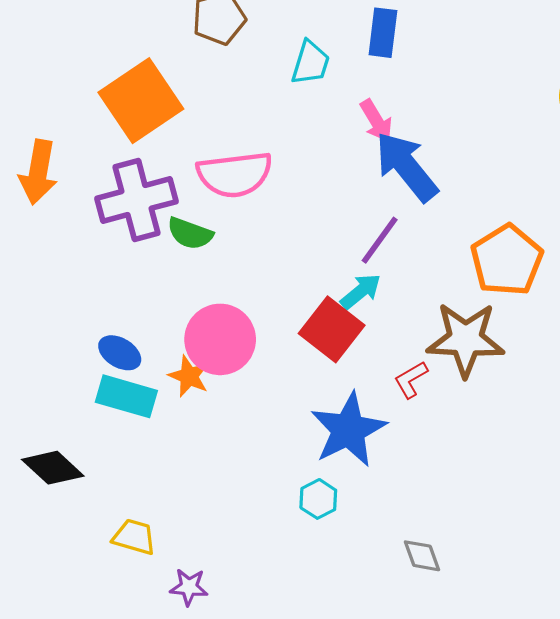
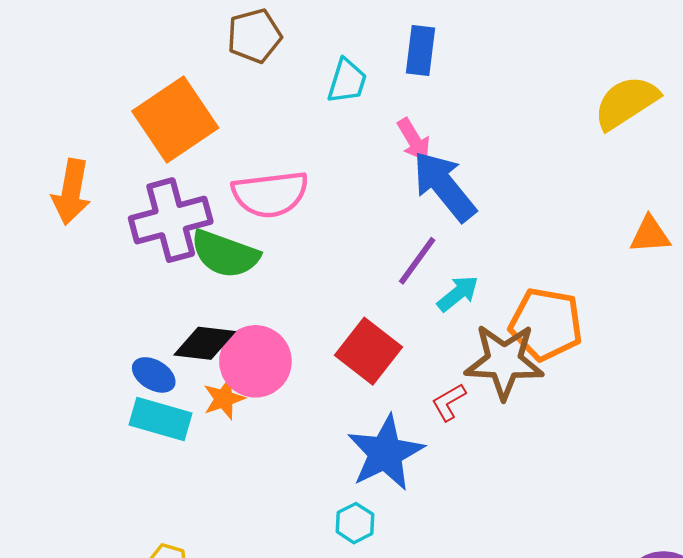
green semicircle: (190, 233) -> (225, 254), size x1.5
orange pentagon: (507, 260) -> (546, 324), moved, turned -30
cyan arrow: (361, 291) -> (458, 294), moved
orange star: (189, 376) -> (224, 399), turned 30
black diamond: (53, 468) -> (205, 343), moved, turned -36

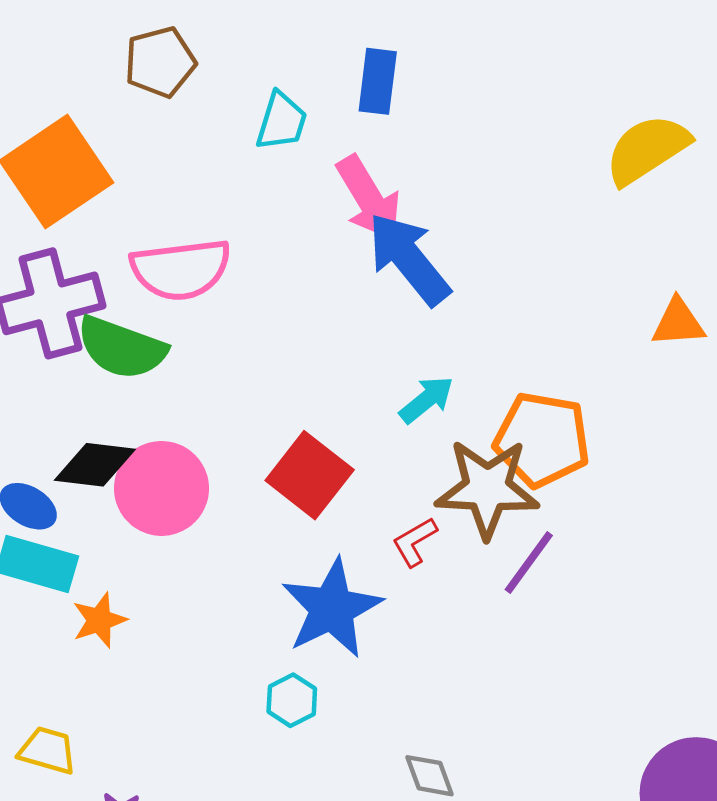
pink arrow: (414, 140) -> (369, 198), size x1.5
purple line: (417, 261) -> (529, 562), moved
orange star: (224, 399) -> (99, 620), moved

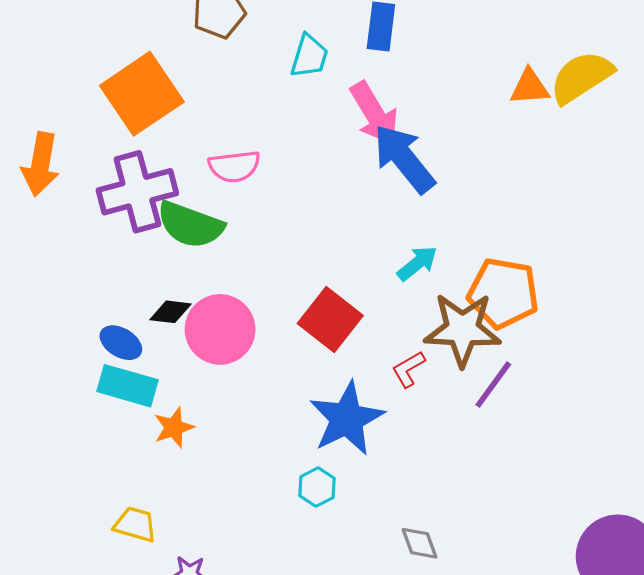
pink semicircle: (181, 269) -> (234, 166), size x0.7
orange triangle: (678, 323) -> (530, 87), moved
black diamond: (95, 465) -> (170, 312), size x0.7

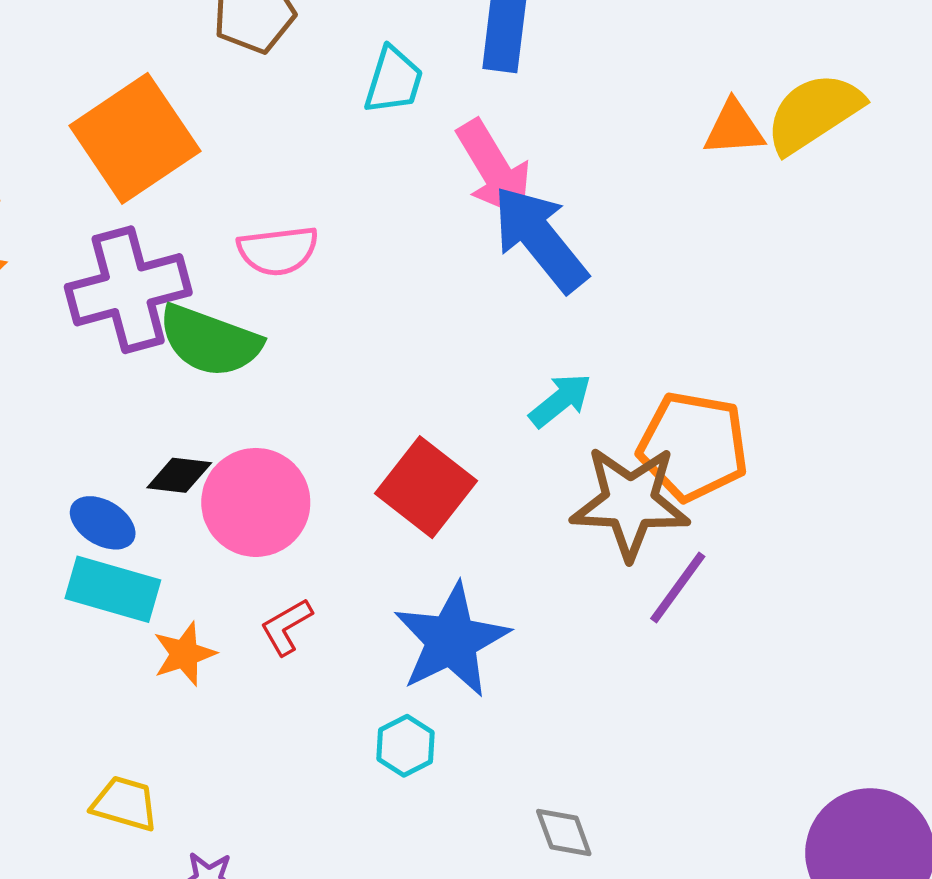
red L-shape: (408, 369) -> (286, 627), moved

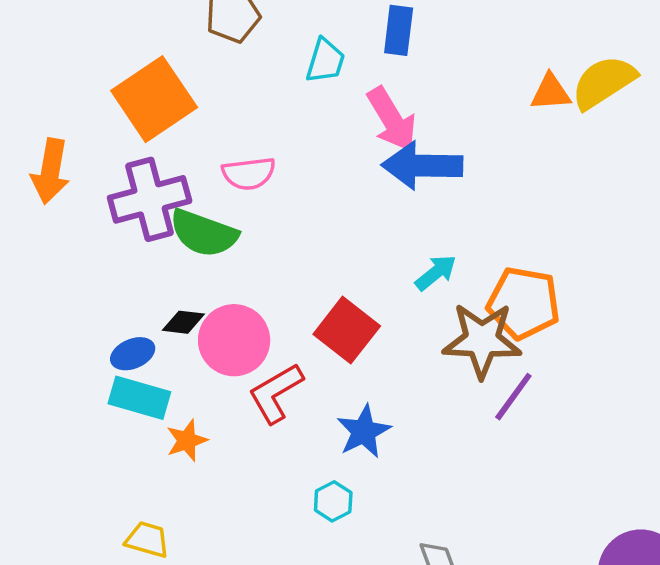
blue arrow: (540, 239) -> (422, 166), turned -50
blue ellipse: (103, 523) -> (133, 354), turned -54
red L-shape: (286, 627) -> (276, 393), moved, size x1.6
blue star: (451, 640) -> (364, 431), size x0.7

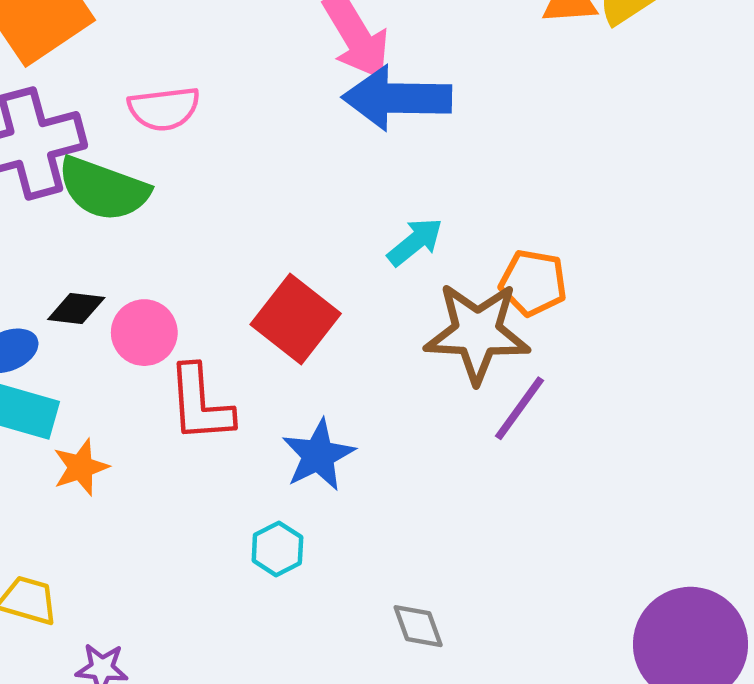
orange pentagon: (524, 303) -> (533, 283), size x0.7
pink circle: (234, 340) -> (144, 333), size x0.7
red L-shape: (276, 393) -> (200, 404), turned -64

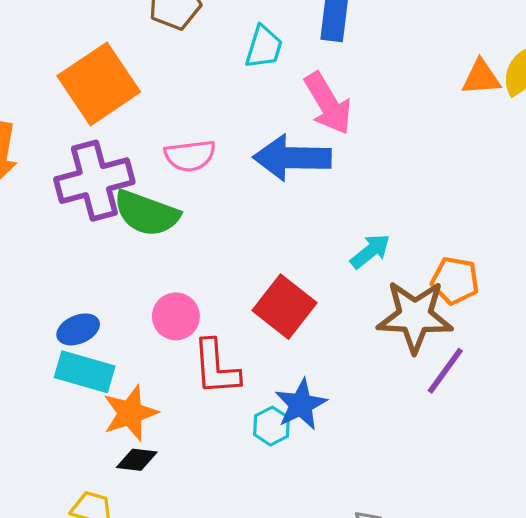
blue arrow: (397, 98) -> (292, 158), moved
black diamond: (76, 308) -> (137, 460), moved
orange star: (81, 467) -> (130, 413), size x1.4
cyan hexagon: (277, 549) -> (271, 426), moved

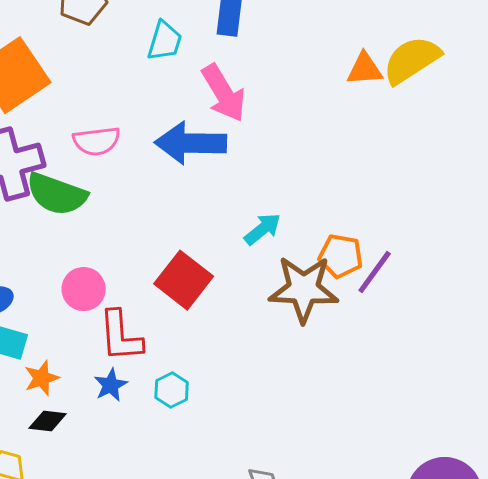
purple line: (445, 371) -> (375, 272), moved
blue star: (301, 404) -> (111, 385), moved, size x0.7
orange star: (130, 413) -> (42, 378), size x0.7

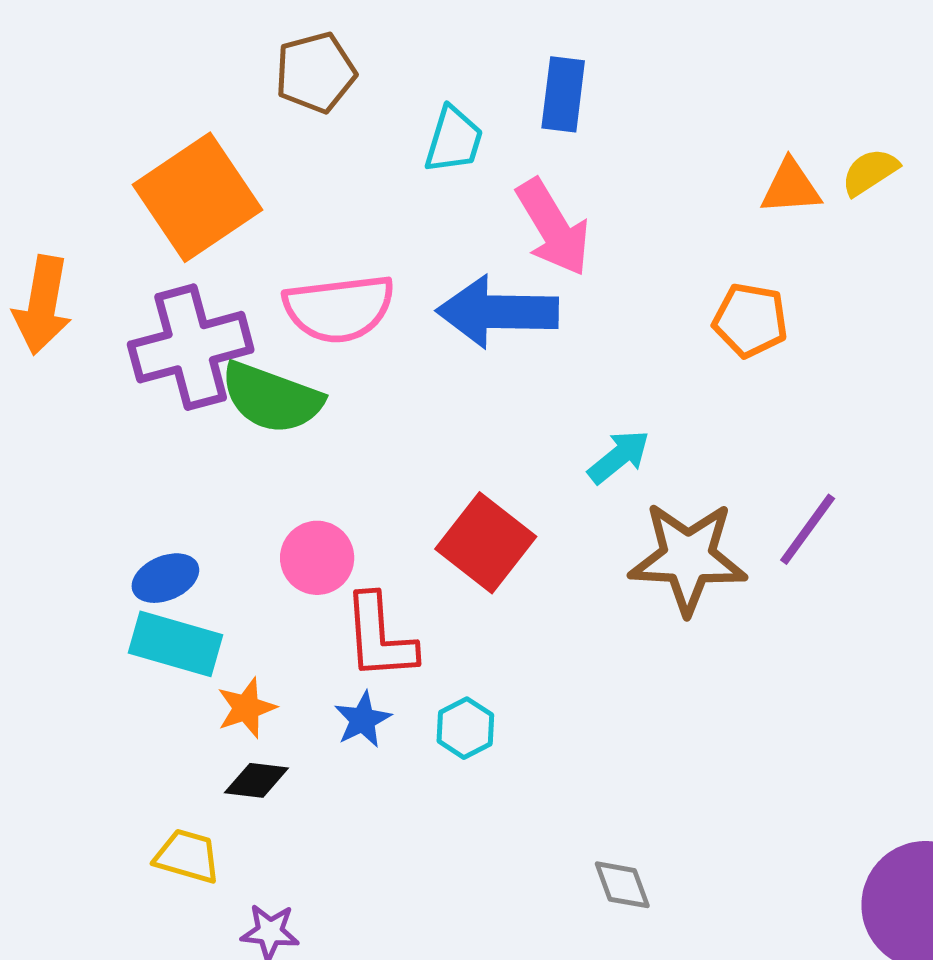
yellow semicircle: (412, 60) -> (870, 172), size x0.6
pink semicircle: (97, 141) -> (339, 308), size x1.4
orange pentagon: (341, 256) -> (750, 320), moved

